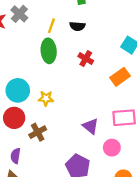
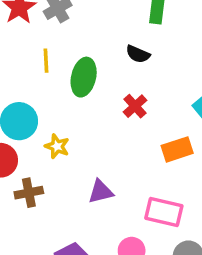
yellow line: (51, 26) -> (46, 61), moved, turned -40
purple triangle: (91, 126) -> (101, 192), moved, turned 49

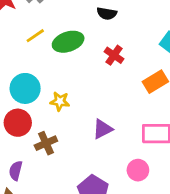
yellow line: (46, 61) -> (35, 36), turned 72
green ellipse: (84, 77) -> (68, 42), turned 72

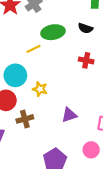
yellow line: (35, 36) -> (33, 49), moved
green ellipse: (68, 42) -> (53, 32), moved
red cross: (114, 55) -> (86, 60), turned -32

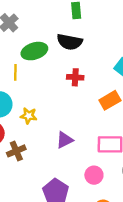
black semicircle: (85, 28) -> (70, 42), size x1.5
yellow line: (33, 49) -> (15, 72), turned -56

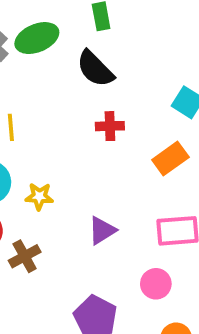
black semicircle: (70, 42) -> (95, 69), turned 40
green ellipse: (34, 51) -> (37, 38), moved

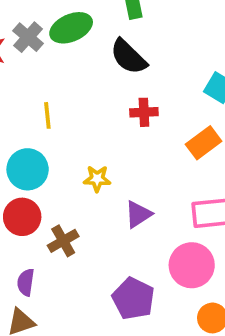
yellow star: (39, 196) -> (97, 179), moved
pink circle: (156, 284) -> (192, 265), size x1.5

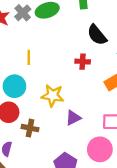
black semicircle: (128, 57) -> (97, 35), moved
yellow star: (97, 179) -> (53, 96), size x1.5
brown cross: (63, 241) -> (30, 128), turned 35

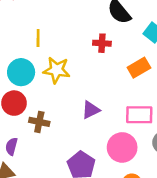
yellow star: (53, 96) -> (57, 70), moved

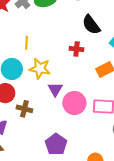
purple triangle: (91, 110) -> (55, 89), moved, turned -35
pink circle: (122, 147) -> (74, 103), moved

